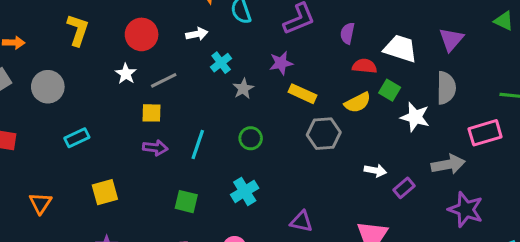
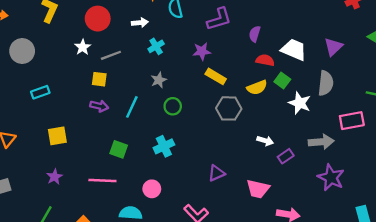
gray star: (243, 89) -> (159, 80), moved
purple triangle: (301, 221) -> (216, 173), moved, turned -42

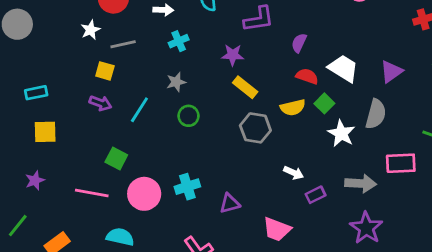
cyan rectangle: (40, 92) -> (36, 93), moved
cyan cross: (164, 146) -> (187, 187), moved
pink circle: (152, 189) -> (144, 194), moved, size x1.5

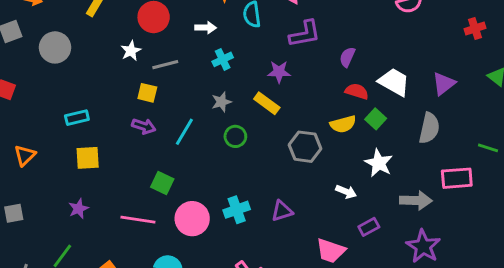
yellow rectangle: (245, 87) -> (267, 103), moved
white star: (341, 133) -> (379, 163), moved
purple rectangle: (316, 195) -> (369, 227), moved
purple triangle: (230, 203) -> (282, 211), moved

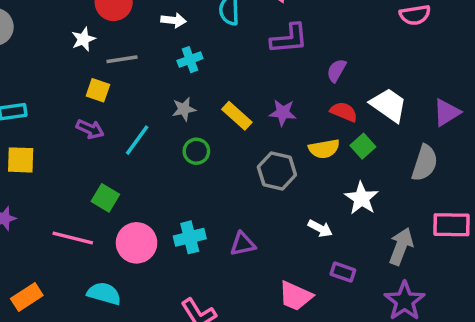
purple star: (279, 72) -> (283, 113), moved
gray arrow: (416, 200) -> (401, 246), turned -76
purple rectangle: (369, 227) -> (343, 272), turned 42

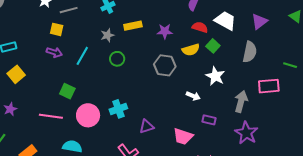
yellow rectangle: (237, 116) -> (133, 26), moved, turned -48
yellow square: (21, 160) -> (16, 74), turned -36
purple triangle: (243, 244) -> (147, 126), moved

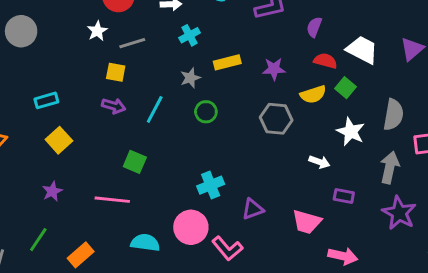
gray semicircle: (250, 52) -> (393, 115), moved
pink circle: (88, 115) -> (191, 227), moved

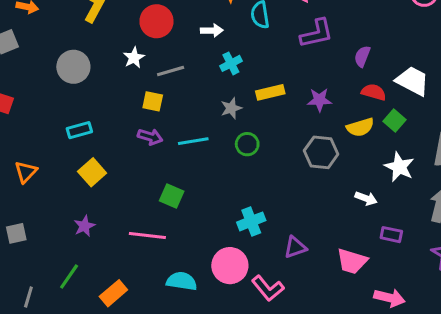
gray circle: (21, 31) -> (73, 67), moved
cyan line: (155, 109) -> (193, 141), turned 52

